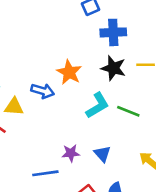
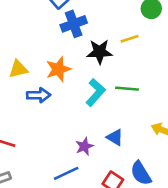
blue cross: (113, 32) -> (74, 24), moved
orange star: (69, 72) -> (58, 69), turned -30
yellow triangle: (14, 107) -> (18, 69), moved

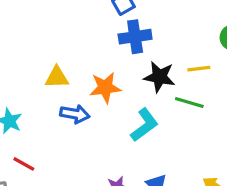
green line: (127, 89) -> (189, 102), moved

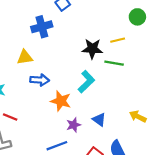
blue cross: (135, 37) -> (42, 27), moved
orange star: (105, 88) -> (61, 101), moved, turned 30

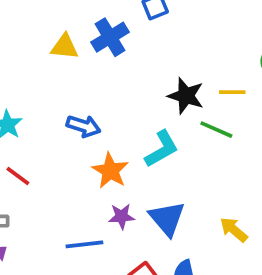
blue cross: (42, 27) -> (110, 37), turned -30
yellow triangle: (25, 57) -> (65, 47), moved
blue triangle: (99, 120) -> (167, 218), size x1.5

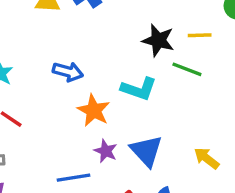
cyan L-shape: (162, 149) -> (139, 89), turned 51
purple star: (122, 216) -> (106, 151), turned 30

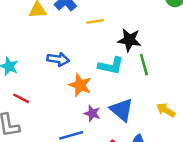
yellow line: (200, 35) -> (95, 21), moved
black star: (158, 40) -> (129, 40), moved
green line: (187, 69) -> (144, 65), moved, turned 60

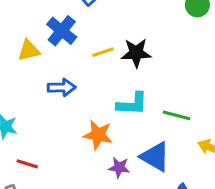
black star: (129, 40) -> (136, 53), moved
blue arrow: (58, 59) -> (62, 87), moved
green line: (144, 65) -> (177, 115), moved, turned -50

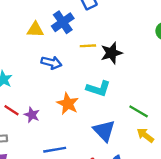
black star: (136, 53) -> (111, 53), turned -30
green line: (177, 115) -> (139, 111), moved
purple star: (119, 167) -> (32, 115), moved

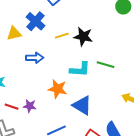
black star: (111, 53) -> (83, 37), turned -30
green line: (139, 111) -> (105, 65), moved
blue triangle: (104, 131) -> (82, 105), moved

